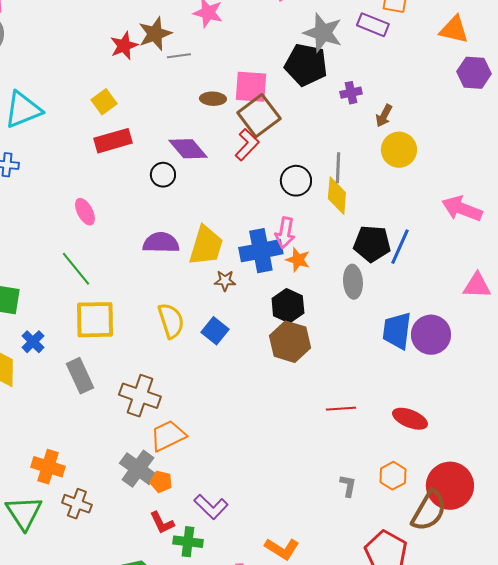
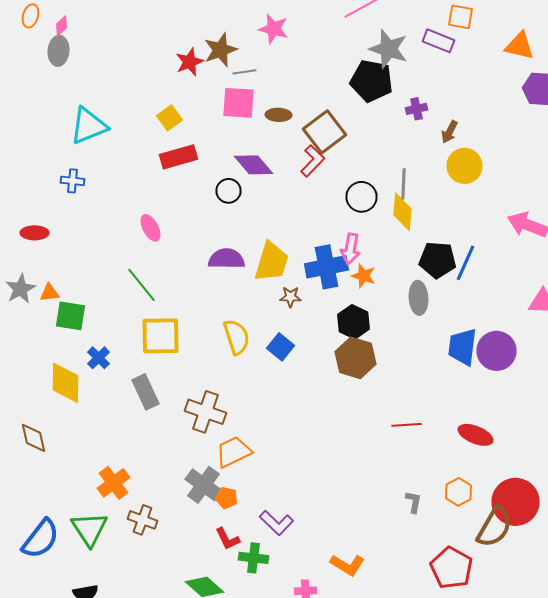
pink square: (251, 87) -> (238, 103), moved
orange cross: (48, 467) -> (114, 483), turned 36

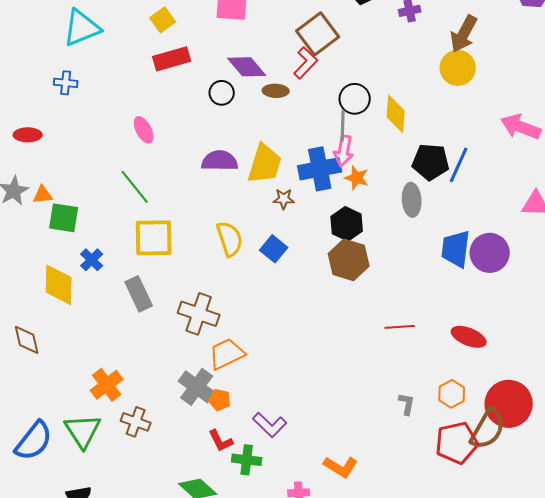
brown ellipse: (278, 115) -> (276, 91), moved
brown arrow: (450, 132) -> (464, 34), moved, size x1.6
gray line: (404, 184) -> (343, 126), moved
red pentagon: (452, 568) -> (457, 443), moved, turned 30

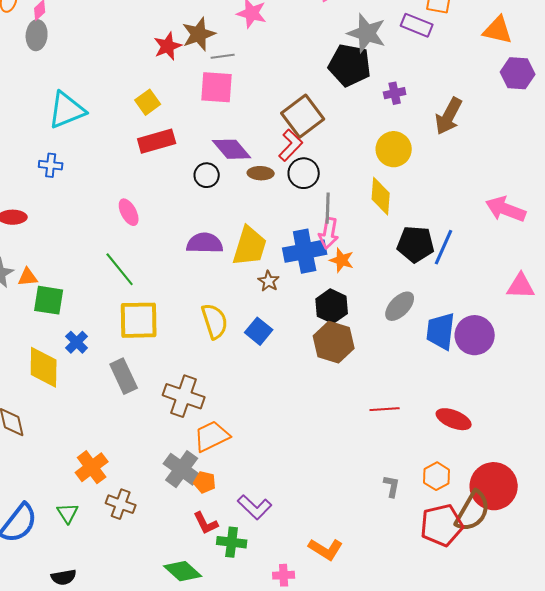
yellow circle: (458, 68) -> (394, 149), moved
black circle: (355, 99) -> (304, 173), moved
brown star: (284, 199) -> (269, 281), turned 30
gray ellipse: (412, 200) -> (400, 306), moved, turned 48
green triangle: (83, 431) -> (68, 513), size x0.6

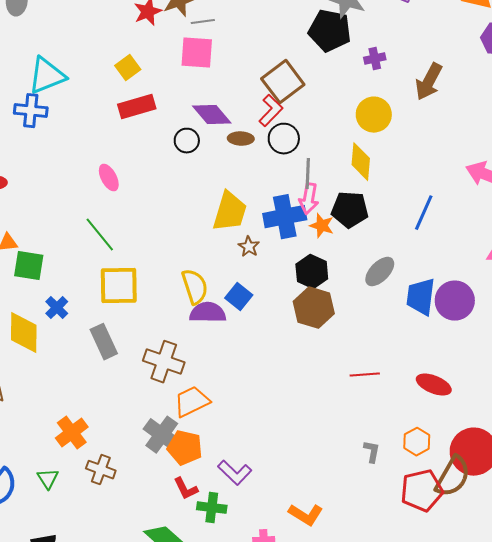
blue cross: (51, 165) -> (31, 111), moved, size x1.4
purple semicircle: (205, 243) -> (208, 313), moved
black pentagon: (416, 244) -> (350, 210), moved
orange pentagon: (205, 482) -> (185, 448), size x1.6

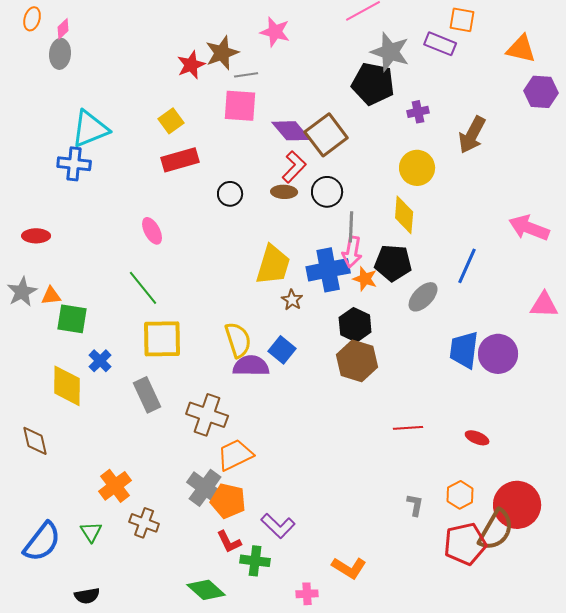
red L-shape: (271, 111) -> (294, 167), moved
purple diamond: (212, 115) -> (291, 131), moved
gray ellipse: (380, 272) -> (423, 297), moved
red ellipse: (434, 385) -> (477, 438), size x0.7

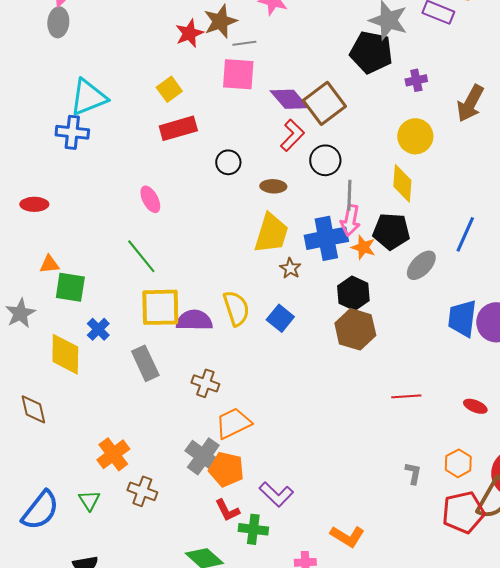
brown ellipse: (284, 192) -> (273, 186), moved
gray star: (22, 292) -> (20, 313), moved
purple semicircle: (251, 366) -> (194, 320), moved
brown cross: (207, 415) -> (205, 383), size x0.7

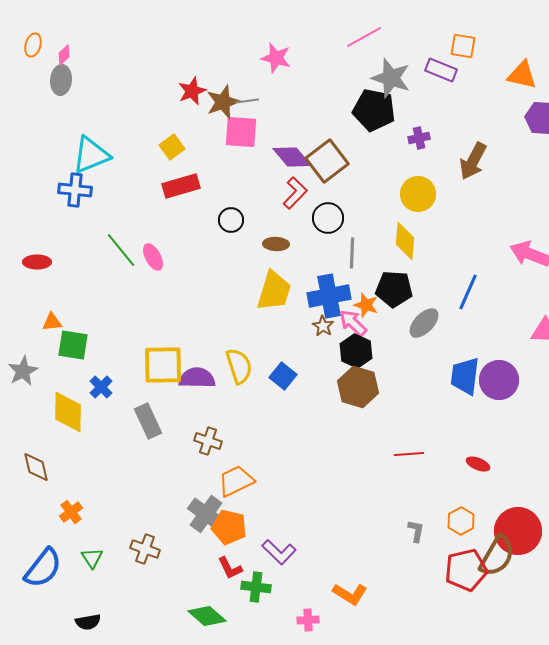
brown star: (220, 21) -> (223, 102), moved
pink arrow: (350, 220) -> (353, 323), moved, turned 124
green line: (141, 256) -> (121, 250), moved
brown star: (290, 268) -> (323, 326), moved
orange cross: (113, 454) -> (71, 512), moved, size x0.7

